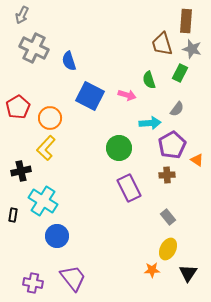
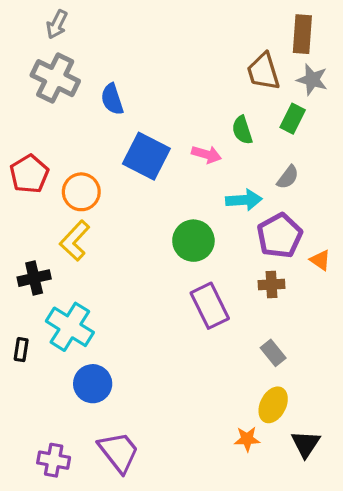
gray arrow: (22, 15) -> (57, 24), moved

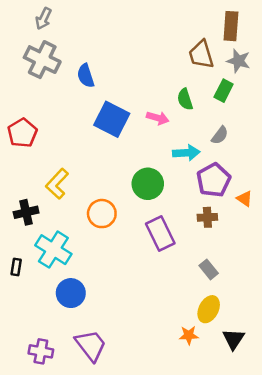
orange circle: (81, 192) -> (102, 214), moved

